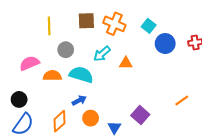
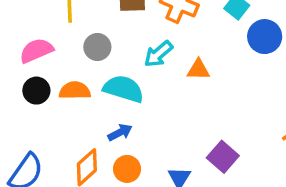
pink semicircle: (29, 63) -> (36, 50), moved
black circle: (19, 99) -> (36, 91), moved
orange circle: (91, 118) -> (127, 169), moved

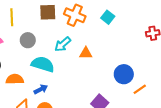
blue circle: (265, 37) -> (124, 74), moved
orange semicircle: (75, 91) -> (15, 79), moved

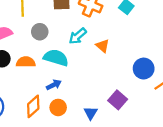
orange triangle: (86, 53) -> (103, 46), turned 40
orange semicircle: (15, 79) -> (26, 62), moved

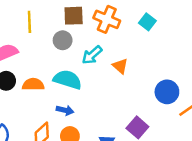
gray circle: (40, 32) -> (63, 40), moved
blue arrow: (54, 85) -> (65, 110), turned 40

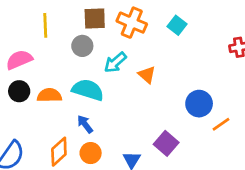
blue arrow: (65, 110) -> (85, 124), turned -140

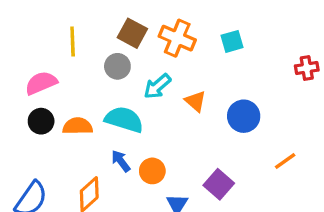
brown square: (95, 18) -> (132, 33), turned 30
cyan square: (177, 25) -> (232, 41), turned 36
blue circle: (199, 104) -> (244, 116), moved
orange circle: (91, 153) -> (152, 171), moved

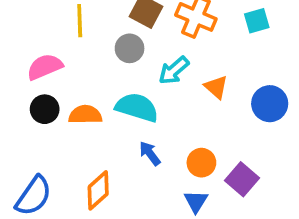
blue arrow: (121, 161) -> (150, 153), moved
orange circle: (152, 171) -> (201, 163), moved

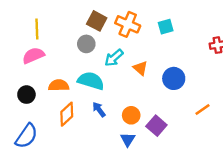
yellow line: (80, 21) -> (37, 29), moved
black circle: (45, 109) -> (26, 95), moved
orange diamond: (98, 190) -> (67, 114), moved

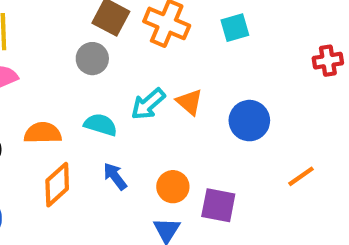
cyan arrow: (114, 58) -> (148, 104), moved
cyan semicircle: (91, 81) -> (101, 125), size x0.7
purple square: (156, 126) -> (218, 205), turned -30

